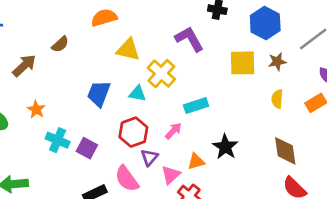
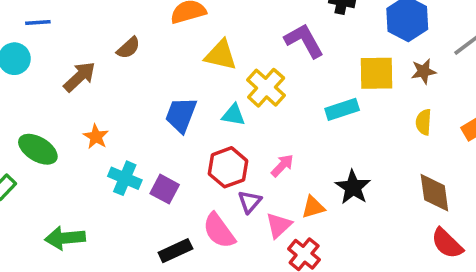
cyan rectangle: (196, 106) -> (342, 109), moved

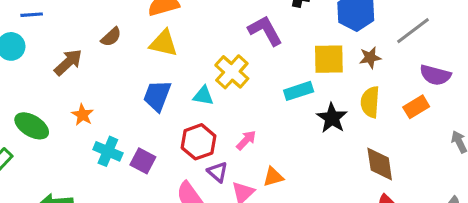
yellow triangle: (221, 55) -> (164, 43), moved
yellow semicircle: (424, 122) -> (370, 102), size x1.4
black star: (353, 187) -> (332, 118), moved
purple triangle: (250, 202) -> (218, 172), turned -30

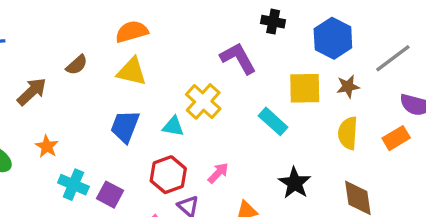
cyan rectangle: (299, 91) -> (273, 121), turned 60
black star: (332, 118) -> (295, 183), moved

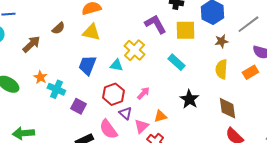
yellow square: (305, 88) -> (185, 30), moved
cyan cross: (73, 185) -> (56, 89), moved

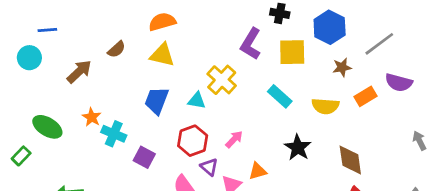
purple L-shape: (155, 24) -> (251, 44), turned -120
yellow semicircle: (221, 69) -> (325, 106), moved, turned -90
orange rectangle: (250, 72) -> (366, 96), moved

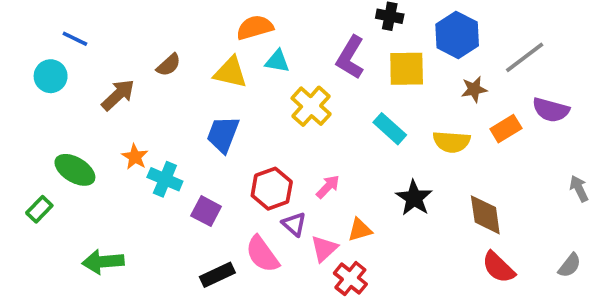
orange semicircle: (162, 22) -> (255, 27), moved
blue line: (47, 30) -> (75, 39), turned 30
cyan triangle: (197, 101) -> (277, 61), moved

